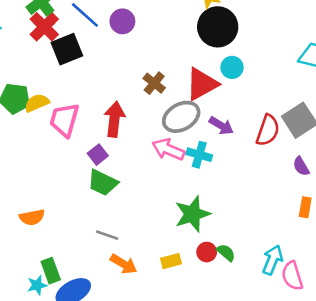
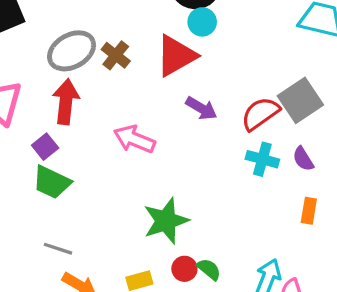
cyan circle: (232, 67) -> (202, 22), moved
gray ellipse: (181, 117) -> (72, 51), moved
red semicircle: (268, 130) -> (260, 114), turned -144
cyan cross: (199, 155) -> (262, 159), moved

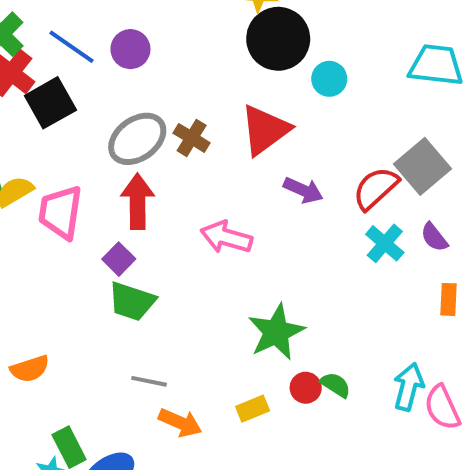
cyan circle: (202, 22) -> (329, 79), moved
cyan cross: (262, 159) -> (385, 243), turned 32

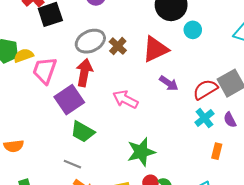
purple square: (119, 259) -> (69, 100), size x1.8
orange rectangle: (449, 299) -> (217, 151), moved
green trapezoid: (132, 301) -> (83, 132), moved

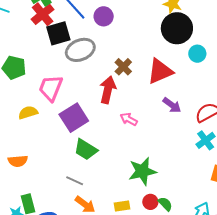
gray ellipse: (90, 41) -> (80, 50), moved
yellow semicircle: (24, 55) -> (28, 113), moved
red arrow: (84, 73) -> (108, 90), moved
pink arrow: (125, 99) -> (129, 119), size x0.7

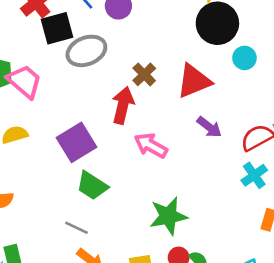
pink trapezoid: (51, 88) -> (24, 81), moved, turned 108
pink arrow: (129, 119) -> (151, 145), size x1.4

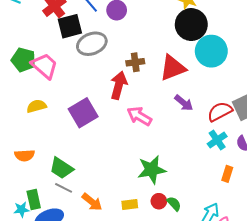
cyan circle: (244, 58) -> (211, 51), size x1.8
brown cross: (144, 74) -> (135, 62), turned 36
green trapezoid: (92, 186) -> (61, 168), moved
gray line: (77, 228) -> (64, 188), moved

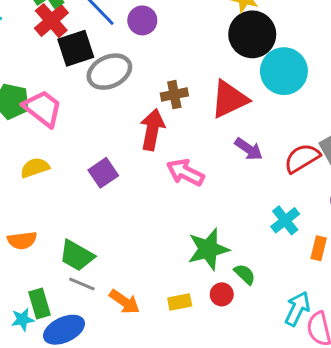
purple square: (83, 113) -> (103, 173), size x0.7
cyan cross: (217, 140) -> (285, 220), moved
green semicircle: (174, 204) -> (245, 274), moved

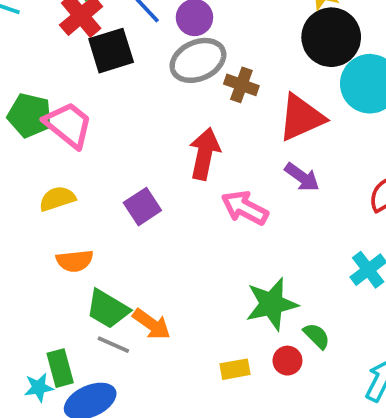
gray ellipse: (109, 72) -> (198, 60), moved
brown cross: (174, 95) -> (241, 85), moved, turned 30
purple arrow: (249, 149) -> (302, 177), moved
orange semicircle: (22, 240) -> (75, 261), moved
orange arrow: (125, 302) -> (152, 324), moved

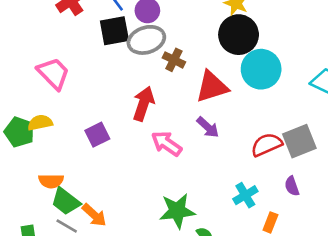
black square: (111, 51) -> (114, 31), moved
green pentagon: (30, 115) -> (19, 132), moved
orange semicircle: (75, 261) -> (51, 181), moved

